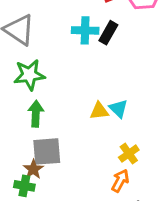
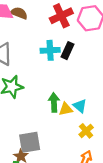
green arrow: (36, 114) -> (54, 102), moved
yellow cross: (129, 154) -> (86, 131), moved

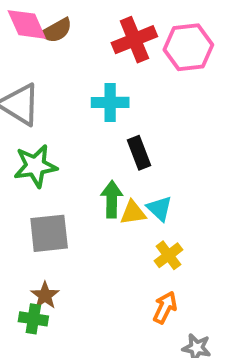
brown semicircle: (19, 13) -> (57, 30), turned 126
black rectangle: (67, 51) -> (139, 153), moved, turned -49
gray square: (30, 142) -> (49, 233), moved

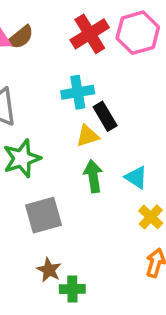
black rectangle: (139, 153) -> (105, 116), moved
yellow triangle: (133, 213) -> (87, 136), moved
green cross: (33, 319) -> (72, 289), moved

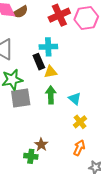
black rectangle: (105, 116) -> (39, 62), moved
gray square: (44, 215) -> (21, 98), moved
brown star: (49, 270) -> (41, 145), moved

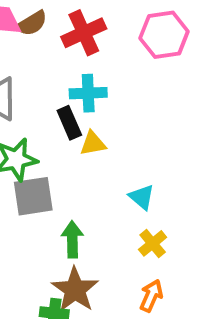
red cross: (59, 15) -> (84, 33), moved
green arrow: (51, 95) -> (72, 239), moved
brown star: (41, 145) -> (75, 290), size x1.6

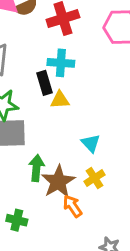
brown star: (75, 290) -> (58, 182), moved
orange arrow: (151, 296) -> (73, 206), moved, turned -65

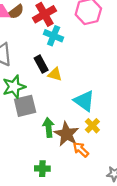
cyan cross: (61, 63) -> (54, 36), moved, turned 30
yellow triangle: (60, 100) -> (55, 74), turned 32
cyan triangle: (91, 143) -> (84, 101), size x1.5

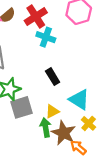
black rectangle: (41, 64) -> (53, 77), moved
yellow triangle: (55, 74) -> (52, 111), moved, turned -40

